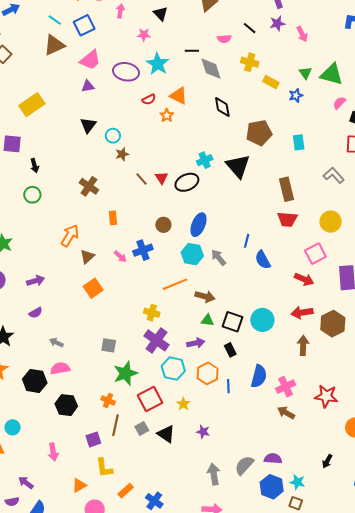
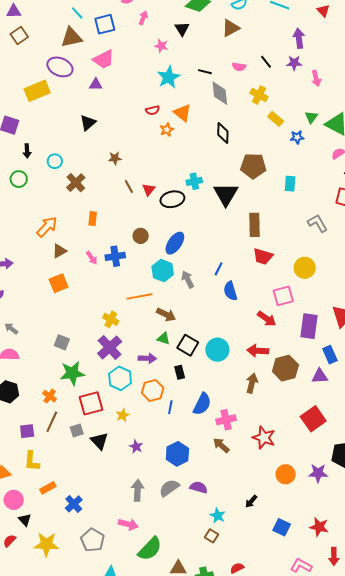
purple ellipse: (126, 72) -> (60, 67), moved
cyan circle: (113, 136) -> (55, 161), moved
brown rectangle: (286, 189) -> (255, 225), moved
blue hexagon: (272, 487) -> (177, 454), moved

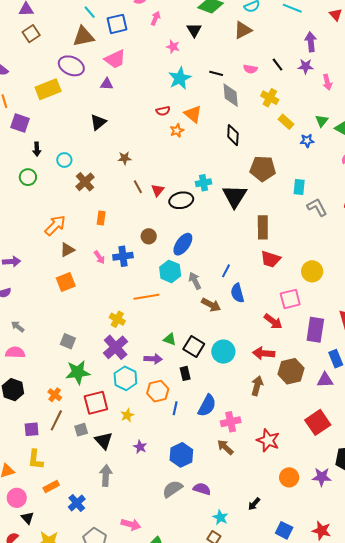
gray L-shape: (317, 223) -> (317, 207), moved
brown arrow: (166, 315) -> (211, 305), moved
gray arrow: (138, 490) -> (106, 475), moved

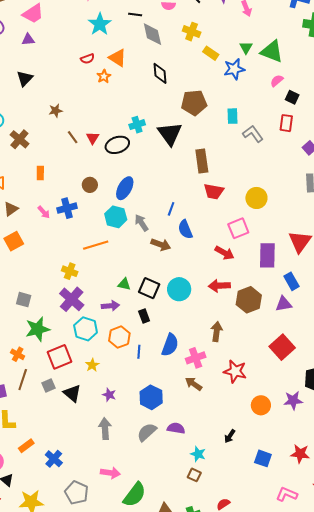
blue star: (307, 141) -> (234, 69), size x1.5
brown arrow: (257, 386) -> (217, 332), moved
gray arrow: (106, 475) -> (105, 429), moved

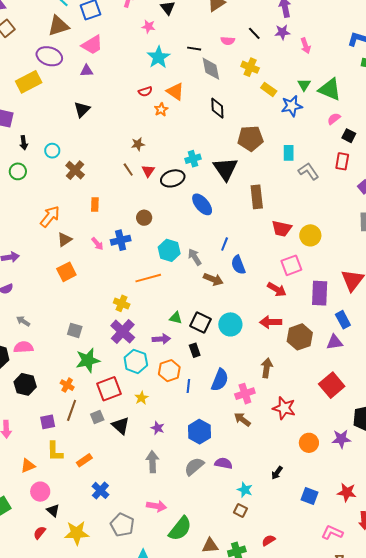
brown star: (56, 111) -> (138, 144), moved
blue ellipse: (125, 188) -> (202, 204), moved, turned -70
red trapezoid: (214, 191) -> (282, 229), moved
orange rectangle: (26, 446) -> (84, 460), moved

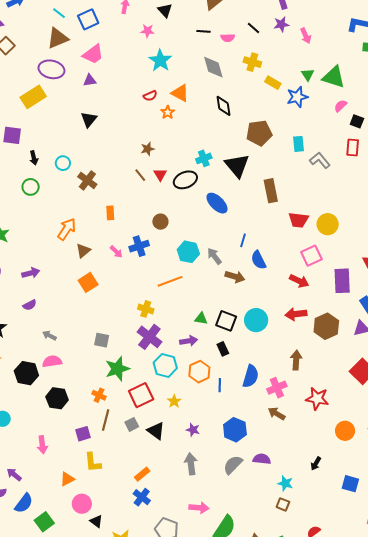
black line: (194, 49) -> (204, 31), moved
orange rectangle: (84, 460) -> (142, 474), moved

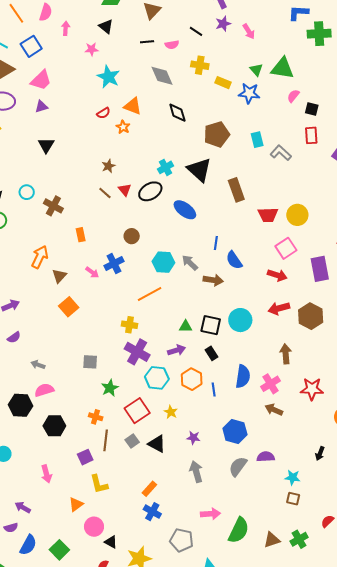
blue star: (297, 97) -> (249, 93), turned 30
green star: (117, 369) -> (110, 388), size x0.7
blue semicircle: (24, 503) -> (28, 545), moved

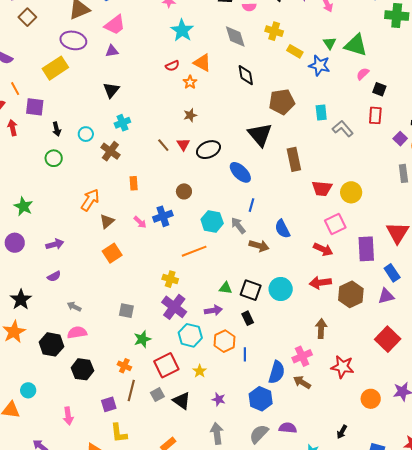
brown star: (108, 166) -> (190, 115), moved
cyan cross: (166, 167) -> (122, 123), moved
blue line: (216, 243) -> (252, 205), moved
blue semicircle: (243, 376) -> (277, 372), moved

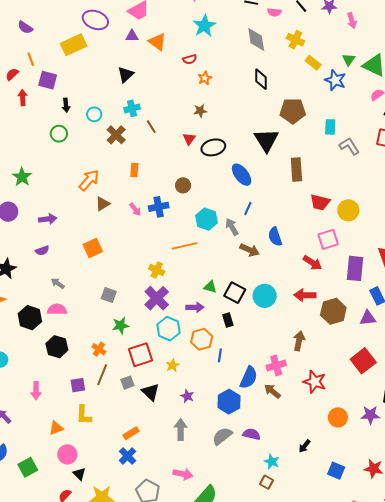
orange triangle: (202, 63) -> (157, 42), moved
brown line: (163, 145) -> (151, 127), moved
orange square: (112, 253) -> (93, 248), moved

